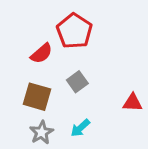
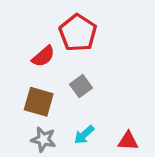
red triangle: (132, 103) -> (128, 141), moved
gray star: (42, 132) -> (43, 139), turned -30

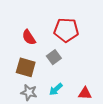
red pentagon: (78, 33) -> (66, 30), moved, turned -30
red semicircle: (43, 56) -> (29, 37), turned 98

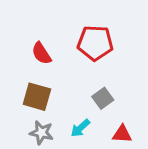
gray square: (54, 57) -> (103, 98), moved

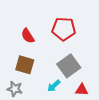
gray square: (103, 98) -> (69, 66), size x1.6
gray star: (41, 133) -> (15, 89), moved

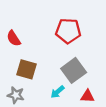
red semicircle: (28, 36) -> (14, 38), moved

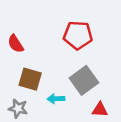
cyan arrow: (58, 92) -> (56, 99), moved, turned 40

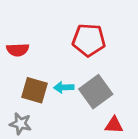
red semicircle: (16, 44) -> (18, 50), turned -60
cyan arrow: (56, 99) -> (64, 87), moved

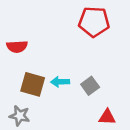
red pentagon: (89, 40) -> (94, 22), moved
gray square: (96, 92) -> (90, 86), size x0.6

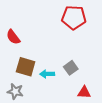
red semicircle: (17, 47) -> (13, 37), turned 56
cyan arrow: (60, 82) -> (47, 74), moved

